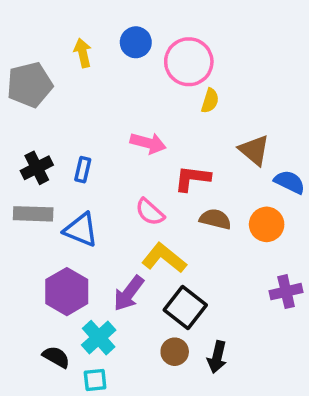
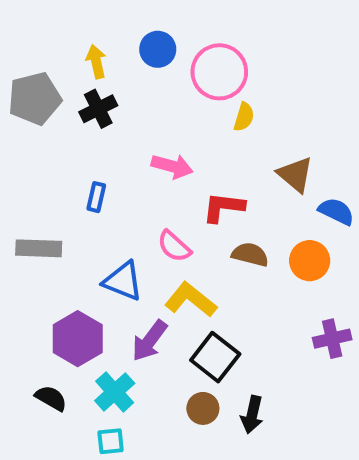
black cross: (37, 168) -> (98, 109), moved
blue triangle: (81, 230) -> (123, 281), moved
black semicircle: (56, 357) -> (51, 398), moved

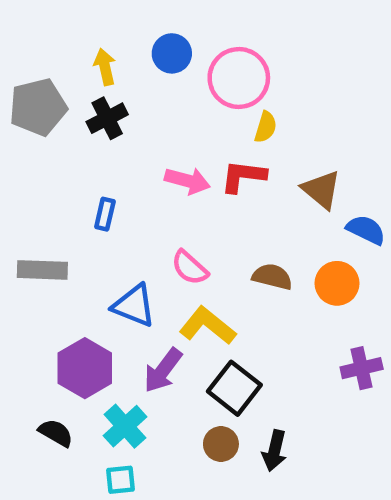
red L-shape: (223, 207) -> (243, 176), moved

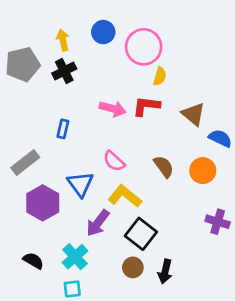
gray rectangle: (42, 270) -> (25, 163), turned -40
brown semicircle: (272, 277) -> (164, 167), turned 40
blue triangle: (134, 306) -> (80, 184), turned 32
purple hexagon: (85, 368) -> (43, 203), moved
purple cross: (362, 368) -> (218, 222), turned 30

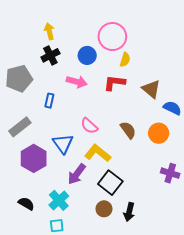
blue circle: (103, 32) -> (87, 55), moved
gray pentagon: (23, 64) -> (19, 79), moved
pink arrow: (113, 109) -> (77, 82), moved

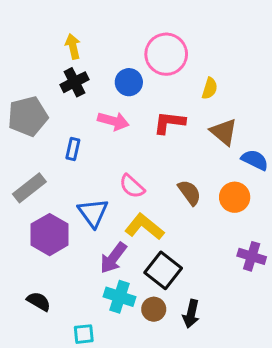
yellow semicircle: (125, 60) -> (210, 88), moved
cyan cross: (59, 200) -> (120, 297), moved, turned -30

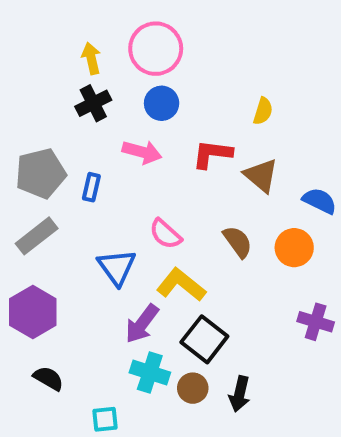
pink circle: (166, 54) -> (156, 49), moved
gray pentagon: (28, 116) -> (41, 173), moved
brown triangle: (224, 132) -> (261, 175), moved
purple hexagon: (50, 235) -> (33, 312), moved

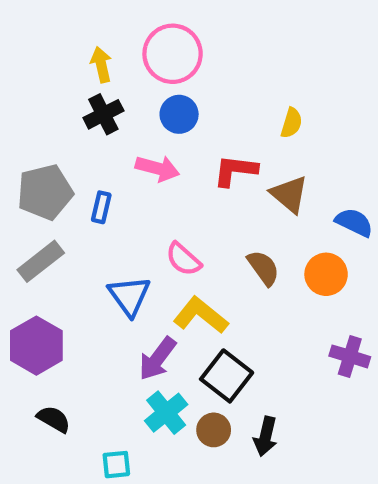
cyan cross: (150, 372) -> (166, 413), turned 33

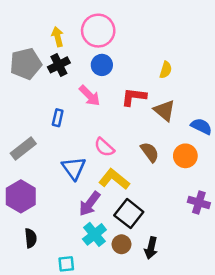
pink arrow: (157, 168) -> (90, 96), turned 30
gray pentagon: (45, 192) -> (26, 64), moved
black semicircle: (54, 419) -> (31, 238), turned 54

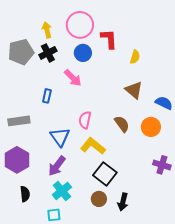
red L-shape: (134, 97) -> (109, 39), moved, turned 80
pink semicircle: (104, 147) -> (85, 120), turned 60
gray rectangle: (23, 148) -> (19, 121), turned 30
purple arrow: (90, 204) -> (57, 166), moved
cyan cross: (94, 234) -> (62, 191), moved

